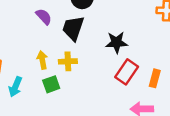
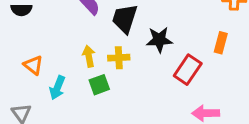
black star: (117, 42) -> (159, 40), moved
orange rectangle: (155, 78) -> (221, 43), moved

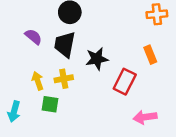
orange rectangle: (221, 43) -> (150, 55), turned -30
green square: (99, 85) -> (50, 104), turned 36

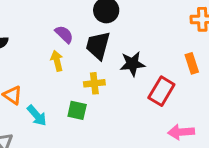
yellow arrow: (38, 81) -> (57, 61), moved
cyan arrow: (14, 112) -> (37, 115), turned -60

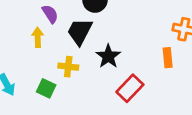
orange rectangle: (192, 63) -> (168, 58), moved
black star: (132, 64) -> (108, 56), turned 30

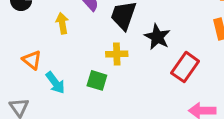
yellow arrow: (38, 37) -> (62, 23), moved

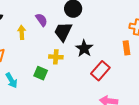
cyan arrow: (55, 83) -> (11, 80), moved

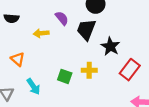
yellow arrow: (22, 32) -> (41, 33), turned -88
yellow cross: (56, 57) -> (89, 70), moved

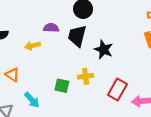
purple semicircle: (62, 18) -> (51, 28), turned -40
red rectangle: (130, 70) -> (117, 90), moved

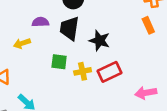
green square: (62, 86) -> (59, 62), moved
red rectangle: (117, 90) -> (109, 72), moved, turned 40

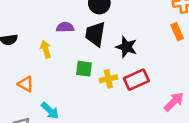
yellow arrow: (22, 43) -> (46, 49), turned 91
pink arrow: (146, 93) -> (174, 102), turned 145

